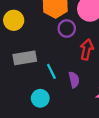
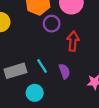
gray rectangle: (25, 58) -> (15, 71), moved

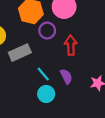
gray rectangle: (15, 71) -> (20, 53), moved
cyan circle: (35, 93) -> (46, 94), moved

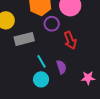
red arrow: (71, 45) -> (70, 40), turned 150

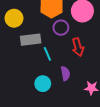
cyan line: (42, 61) -> (47, 54), moved

